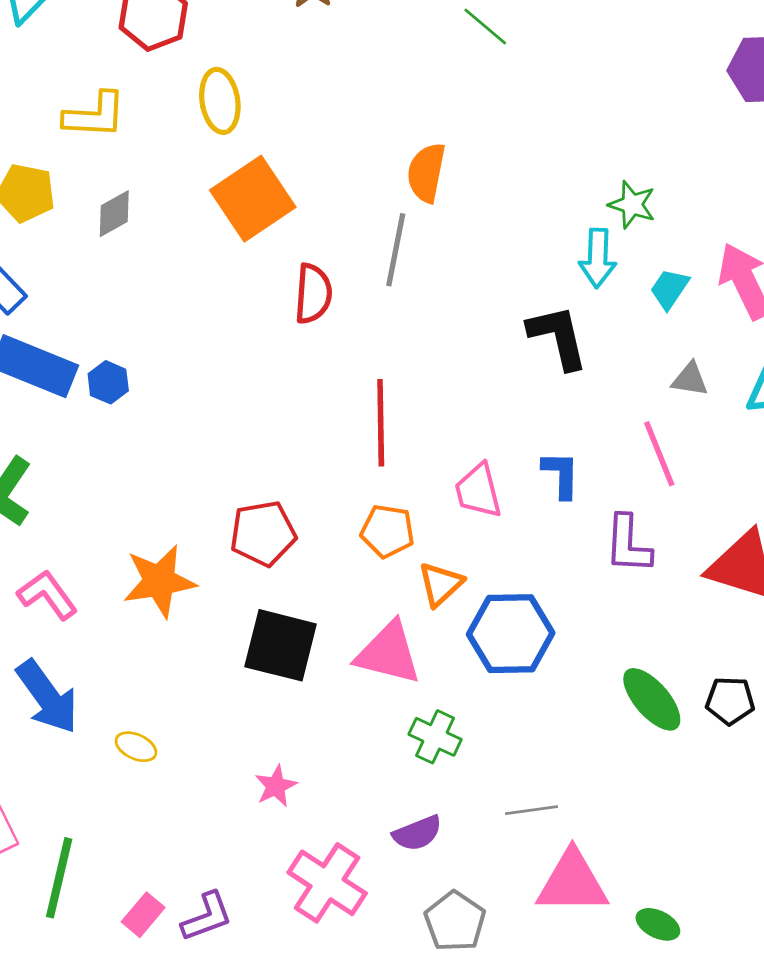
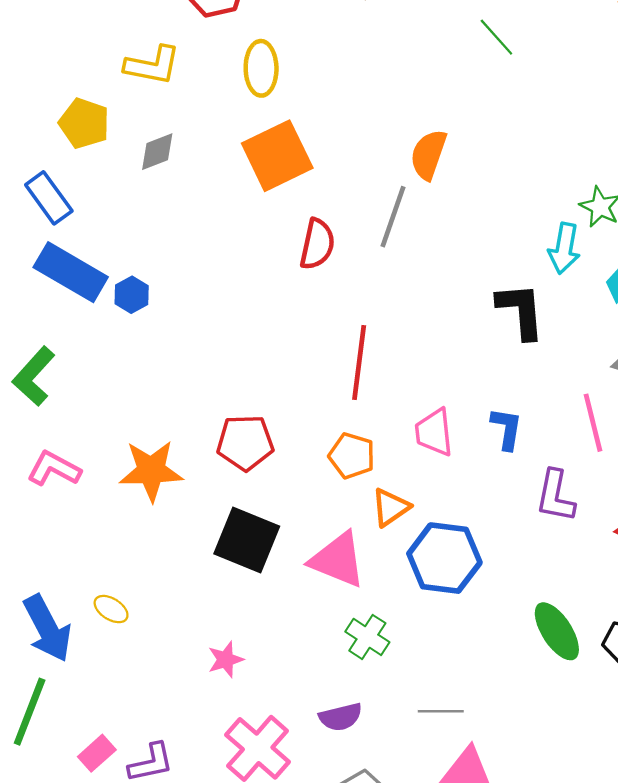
pink L-shape: (47, 595) -> (54, 469), turned -34
blue arrow: (47, 697) -> (47, 628), moved

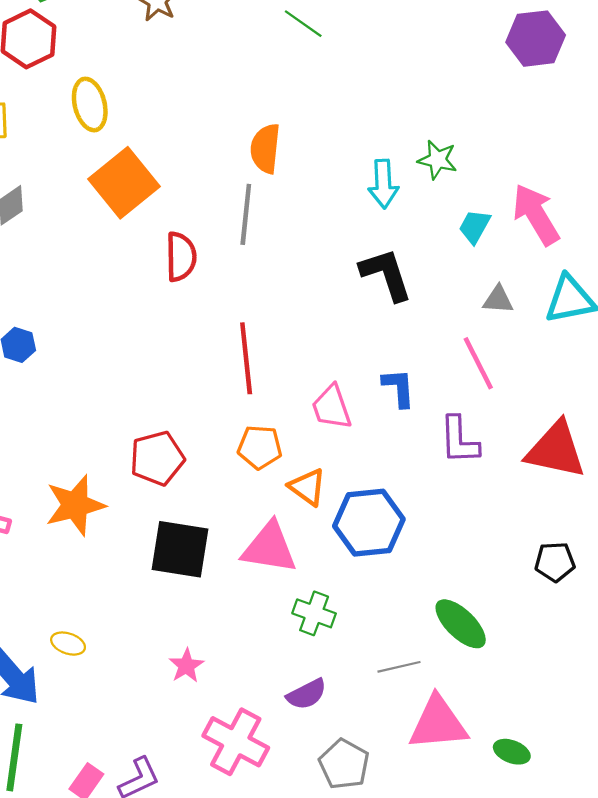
cyan arrow: (564, 248) -> (383, 184), moved
orange triangle: (391, 507) -> (307, 487), turned -36
green ellipse: (557, 631) -> (461, 624), moved

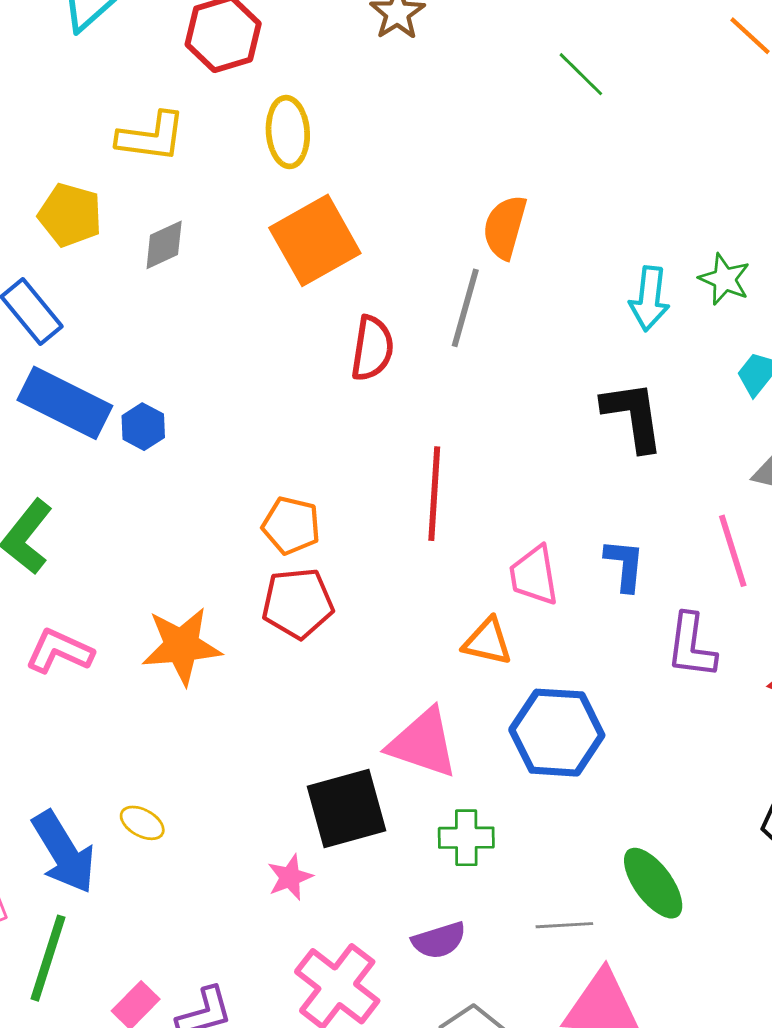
orange pentagon: (260, 447) -> (291, 526), moved
orange triangle: (307, 487) -> (488, 642), moved, turned -33
black square: (180, 549) -> (346, 808), moved, turned -34
green cross: (314, 613) -> (466, 838), turned -30

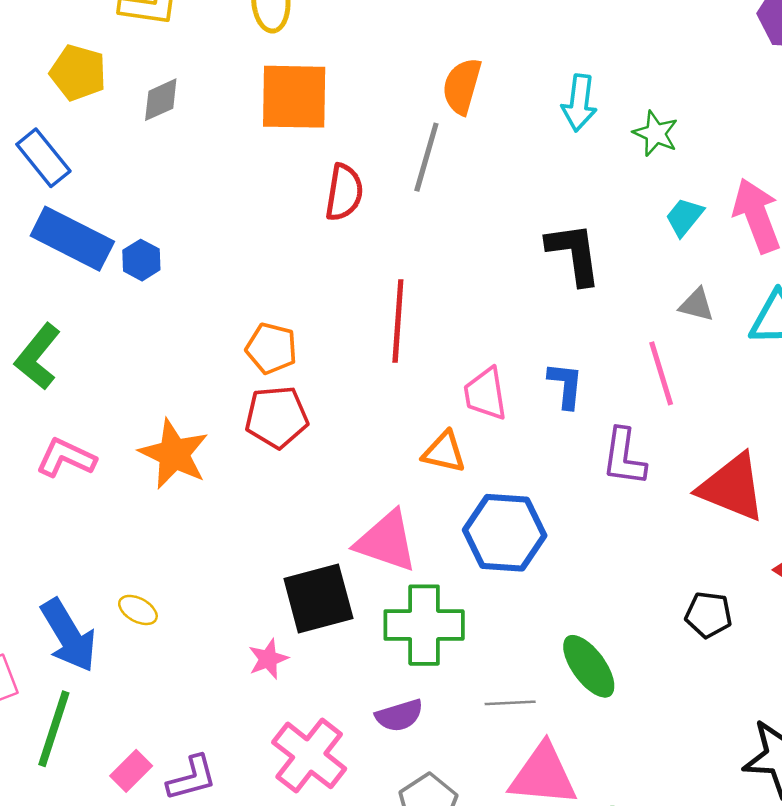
orange square: (315, 240) -> (294, 97), turned 30
cyan arrow: (649, 299) -> (579, 103), moved
orange star: (182, 646) -> (174, 454), turned 30
green cross: (466, 838) -> (424, 625), size x1.6

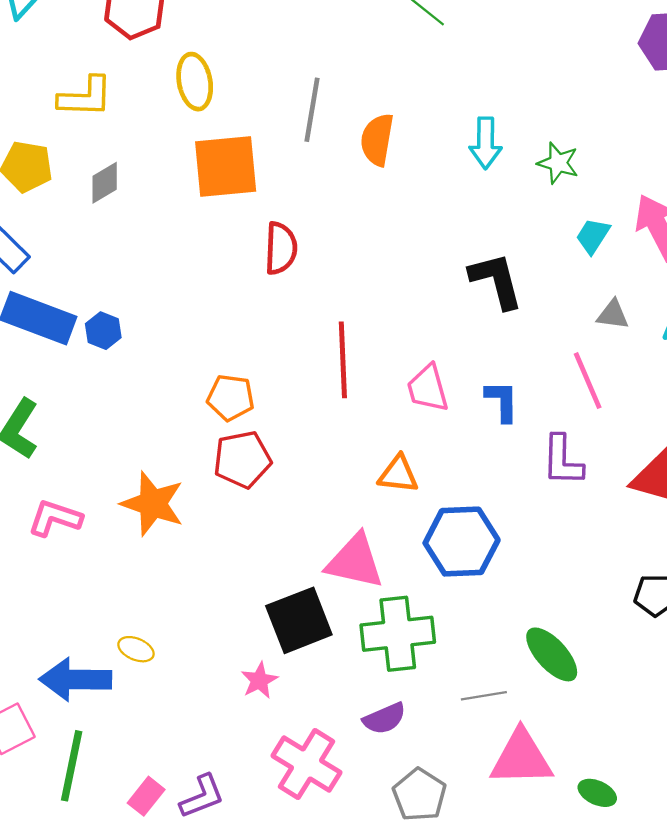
gray line: (426, 157) -> (312, 110), moved
pink trapezoid: (485, 394) -> (428, 388), moved
blue arrow: (69, 635) -> (75, 679), turned 128

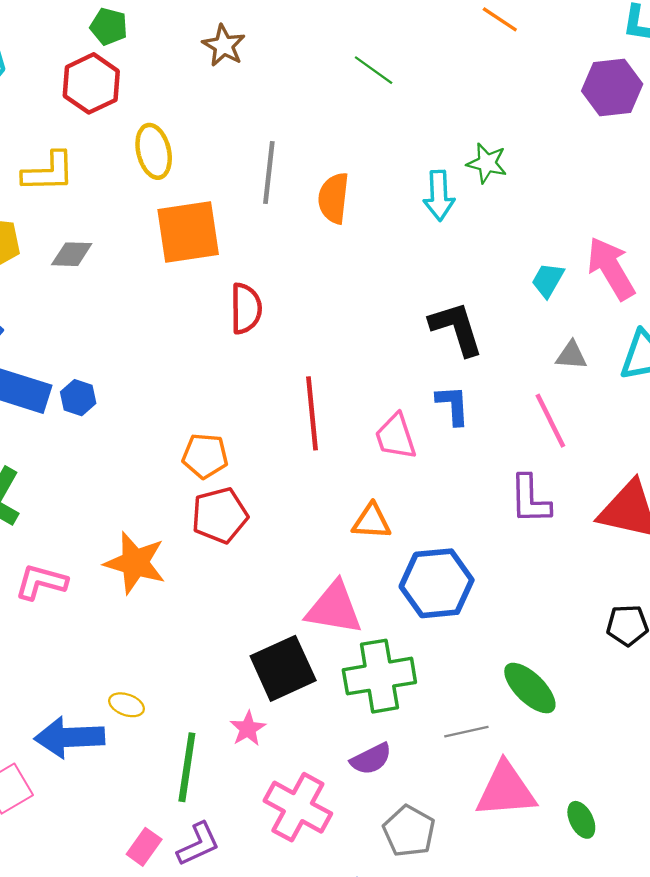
green star: (558, 163) -> (487, 163), moved
gray diamond: (105, 183) -> (72, 254), turned 36
blue L-shape: (502, 401) -> (453, 405), moved
green line: (72, 766) -> (187, 767), moved
green ellipse: (597, 793) -> (581, 820), turned 42

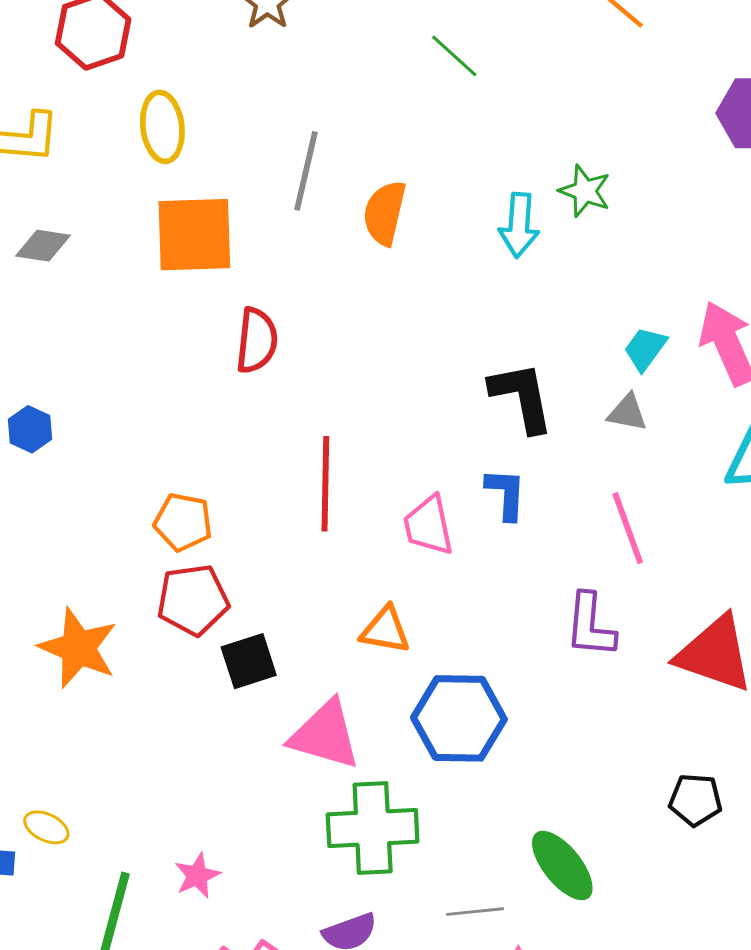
gray triangle: (571, 355) -> (627, 413), moved
black square: (283, 668) -> (249, 661), moved, size x0.7

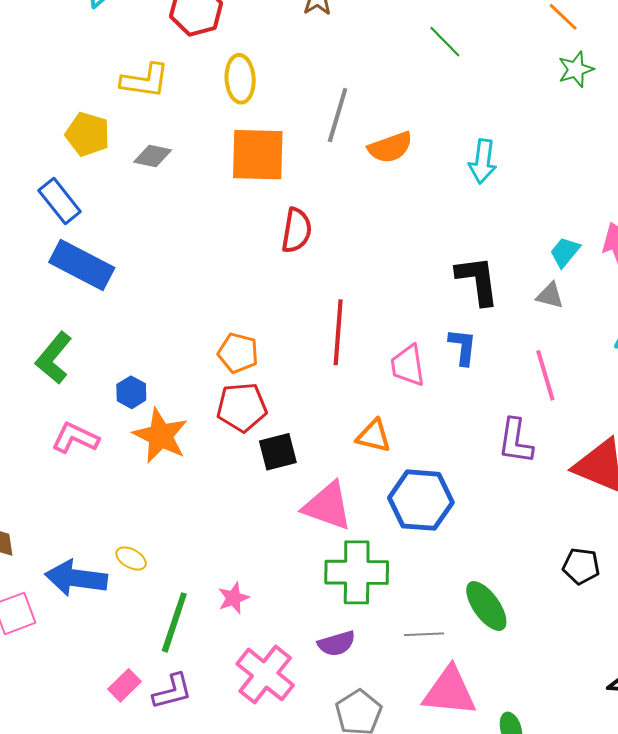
green star: (585, 191) -> (576, 69), moved, turned 30
orange semicircle: (385, 213) -> (390, 147), turned -126
blue hexagon: (30, 429) -> (131, 392), moved

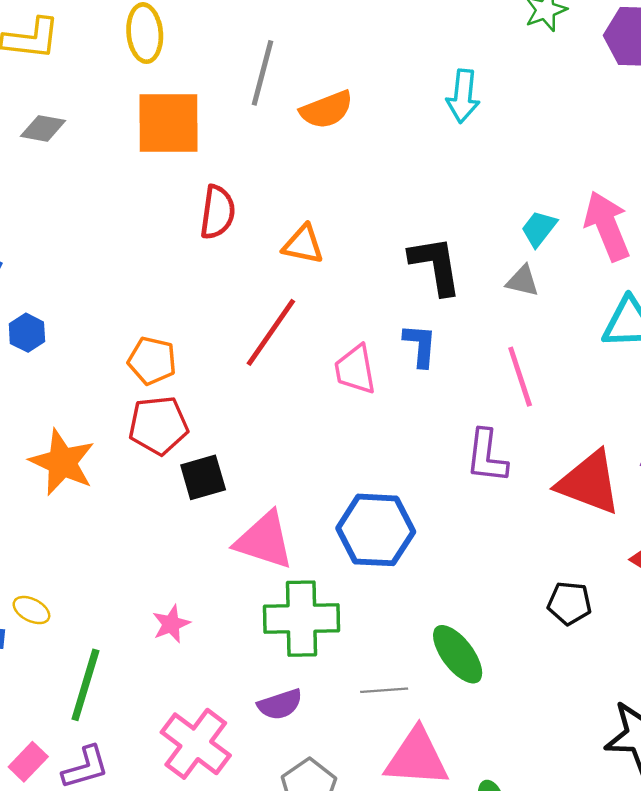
cyan arrow: (483, 161) -> (463, 96), moved
red line: (338, 332) -> (271, 332), turned 32
blue hexagon: (131, 392) -> (27, 333), moved
orange triangle: (374, 436) -> (303, 244), moved
pink star: (233, 598) -> (171, 624), moved

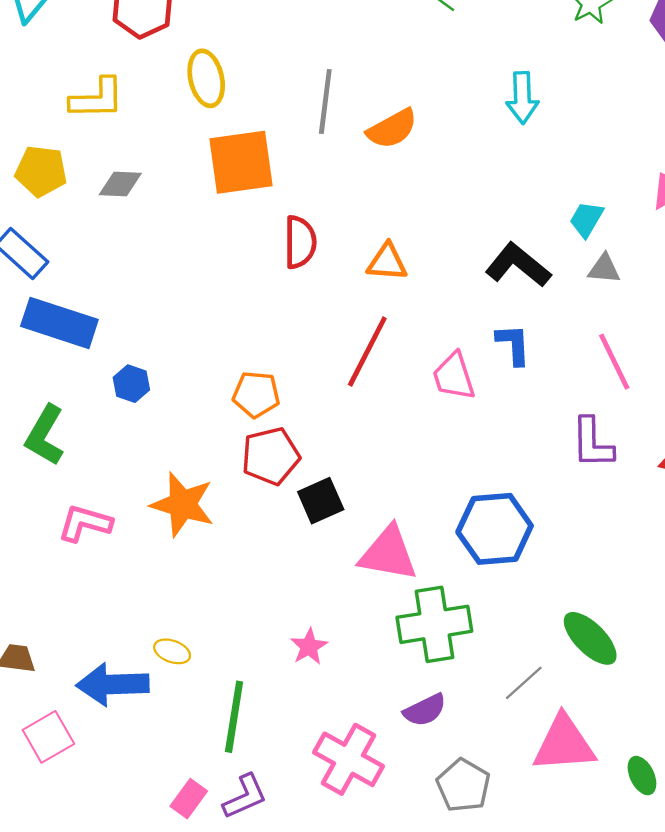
cyan trapezoid: (539, 229) -> (586, 219), moved
black L-shape: (436, 265) -> (518, 265), turned -34
gray line: (384, 690) -> (524, 683), turned -30

